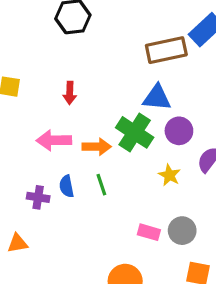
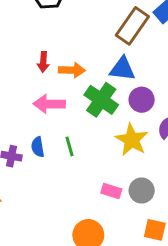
brown rectangle: (166, 50) -> (132, 26), turned -45
pink arrow: (54, 140) -> (49, 104), moved
orange arrow: (97, 147) -> (72, 70), moved
yellow star: (169, 175) -> (132, 140), size x1.6

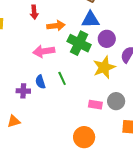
red arrow: (43, 62) -> (34, 12), moved
yellow star: (132, 140) -> (104, 67), turned 30

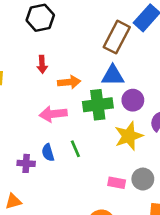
green cross: (79, 43) -> (98, 105), turned -35

